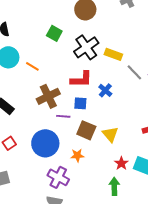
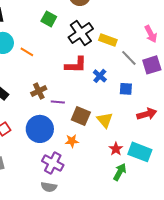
brown cross: (48, 96) -> (39, 91), moved, size x0.7
blue square: (80, 103) -> (126, 89), moved
green arrow: (114, 186) -> (120, 172), moved, turned 30

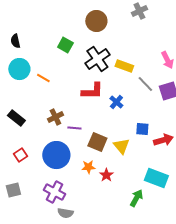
blue square: (126, 89) -> (142, 129), moved
red star: (116, 149) -> (106, 175), moved
purple cross: (53, 163) -> (54, 192), moved

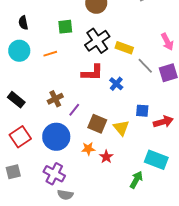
black semicircle: (15, 41) -> (23, 23), moved
green square: (65, 45) -> (65, 27), turned -35
orange line: (43, 78) -> (50, 54), moved, turned -48
purple line: (74, 128) -> (74, 110), turned -56
red square: (20, 155) -> (20, 137), size x1.5

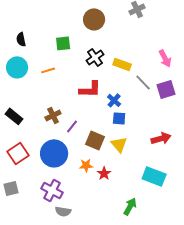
black cross: (97, 41) -> (95, 57), size x0.7
blue square: (142, 111) -> (119, 118), moved
green arrow: (136, 180) -> (130, 206), moved

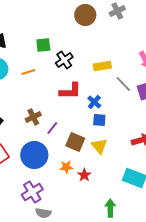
brown circle: (94, 19) -> (85, 15), moved
black cross: (95, 57) -> (64, 60), moved
yellow rectangle: (122, 64) -> (102, 66), turned -30
purple cross: (52, 190) -> (32, 192), turned 30
green arrow: (130, 206) -> (110, 208), turned -30

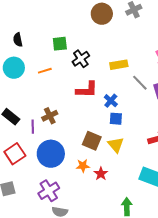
purple line: (52, 128) -> (33, 127), moved, turned -40

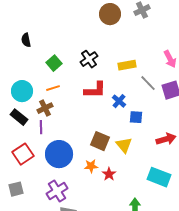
green square: (60, 44) -> (54, 63), moved, turned -35
cyan circle: (14, 68) -> (22, 91), moved
orange line: (45, 71) -> (53, 88), moved
brown cross: (50, 116) -> (45, 108), moved
blue square: (116, 119) -> (136, 117), moved

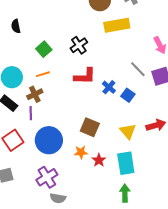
yellow rectangle: (127, 65) -> (117, 25), moved, size x1.4
blue square: (136, 117) -> (128, 95), moved, turned 32
yellow triangle: (124, 145) -> (128, 131), moved
cyan rectangle: (159, 177) -> (126, 163), moved, turned 60

